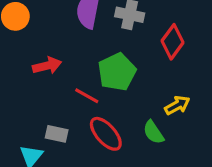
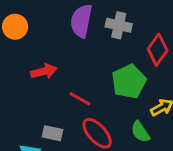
green pentagon: (117, 72) -> (129, 81), moved

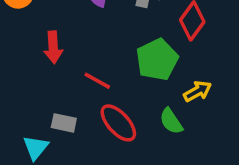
red arrow: (44, 71) -> (53, 47), turned 100

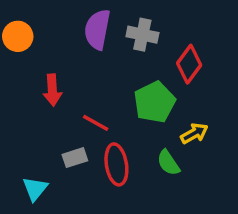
gray rectangle: (64, 123) -> (75, 158), moved, turned -30
red ellipse: (118, 123) -> (116, 164), turned 33

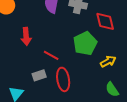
red diamond: (189, 64) -> (105, 21), turned -50
green semicircle: (168, 163) -> (112, 89), moved

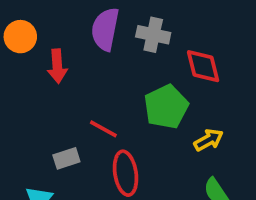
red arrow: (26, 36) -> (57, 66), moved
gray rectangle: (39, 75) -> (66, 158), moved

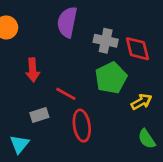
gray cross: (153, 35) -> (106, 41), moved
red arrow: (57, 66) -> (33, 70), moved

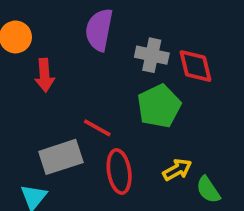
red arrow: (33, 70) -> (45, 75), moved
yellow arrow: (141, 102) -> (177, 170), moved
gray rectangle: (39, 115) -> (61, 157), size x1.6

